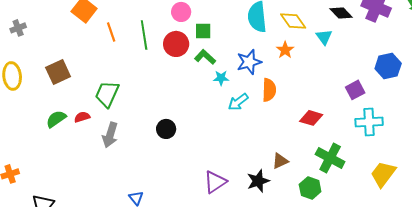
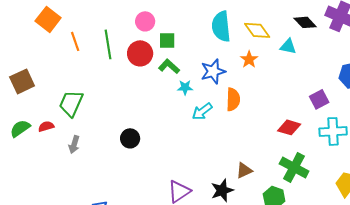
cyan triangle: (324, 37) -> (288, 46), turned -42
red diamond: (311, 118) -> (289, 127), moved
gray arrow: (110, 135) -> (74, 144), size x0.7

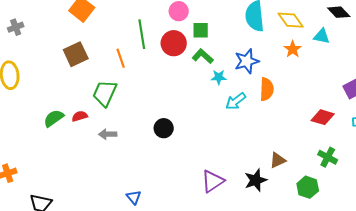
orange line: (75, 41) -> (121, 58), moved
orange star: (249, 59) -> (293, 49), moved
brown square: (22, 81) -> (76, 54), moved
gray arrow: (74, 144) -> (108, 134), turned 72
green cross: (294, 167) -> (328, 157), size x0.7

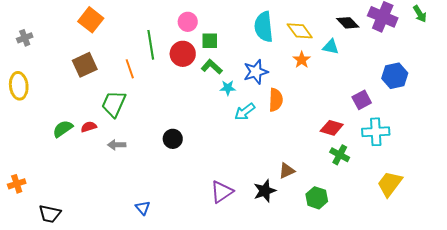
green cross: (328, 157) -> (340, 155), moved

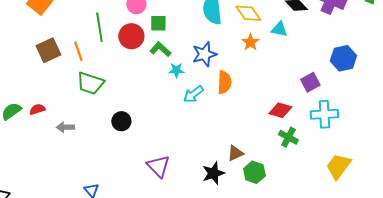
brown square: (85, 65) -> (48, 50), moved
green trapezoid: (114, 104) -> (90, 83), moved, turned -96
purple triangle: (222, 192) -> (158, 166), moved, turned -40
green hexagon: (317, 198) -> (254, 172), moved

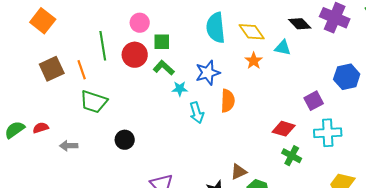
cyan arrow: (193, 94) -> (197, 113), turned -70

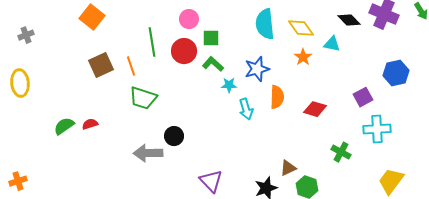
red diamond: (284, 129) -> (315, 109), moved
gray arrow: (69, 146) -> (148, 153), moved, size x1.6

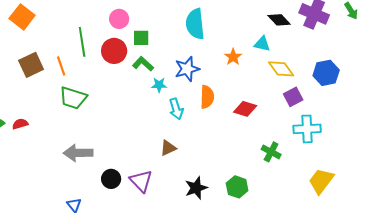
yellow diamond: (301, 28) -> (281, 69), moved
black circle: (174, 136) -> (111, 179), moved
brown triangle: (288, 168) -> (168, 148), moved

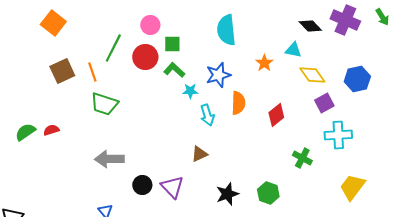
green line: (82, 42) -> (113, 48), turned 36
red diamond: (245, 109) -> (276, 115), turned -55

